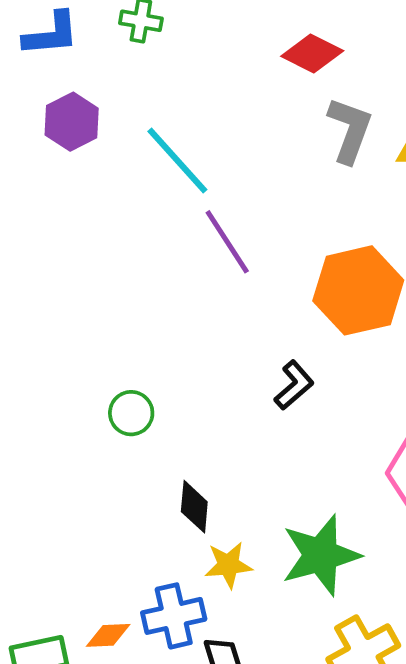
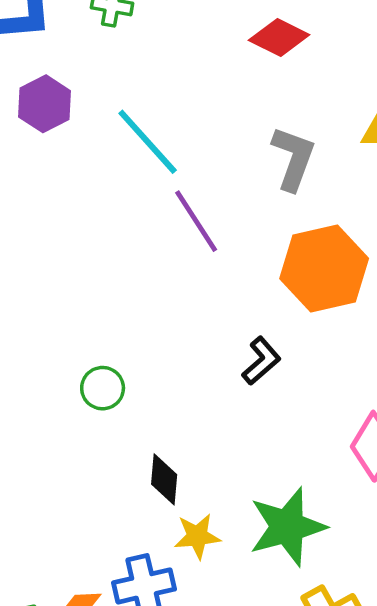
gray L-shape: (350, 130) -> (293, 158), moved

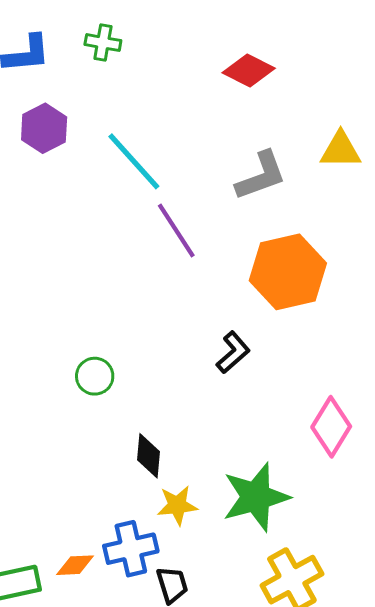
gray L-shape: (293, 158) -> (261, 176), turned 50

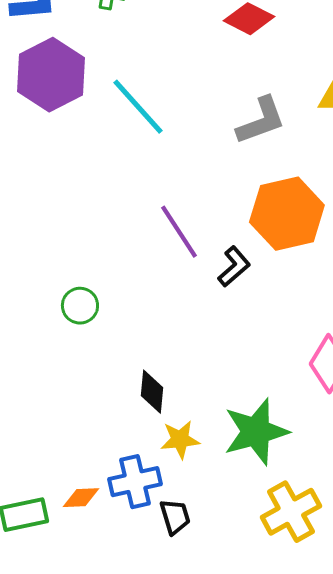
purple hexagon: (44, 128) -> (51, 75), size x1.5
purple line: (176, 231) -> (179, 232), moved
black L-shape: (233, 352) -> (234, 267), moved
green circle: (95, 376) -> (80, 306), moved

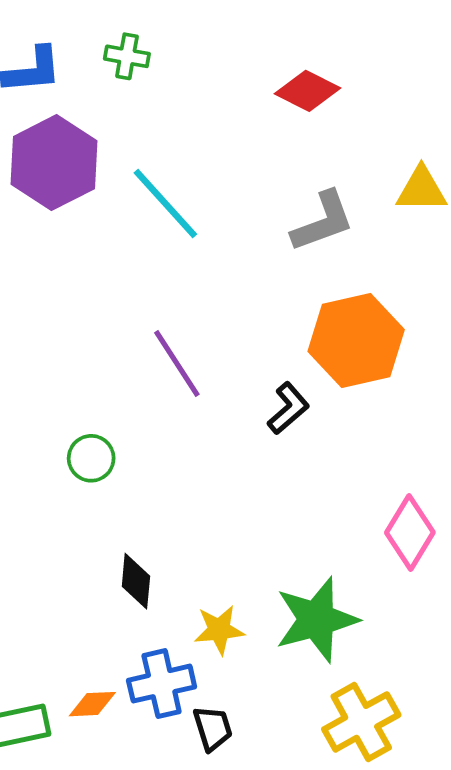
purple line: (179, 232) -> (177, 364), moved
black diamond: (152, 392) -> (136, 581), moved

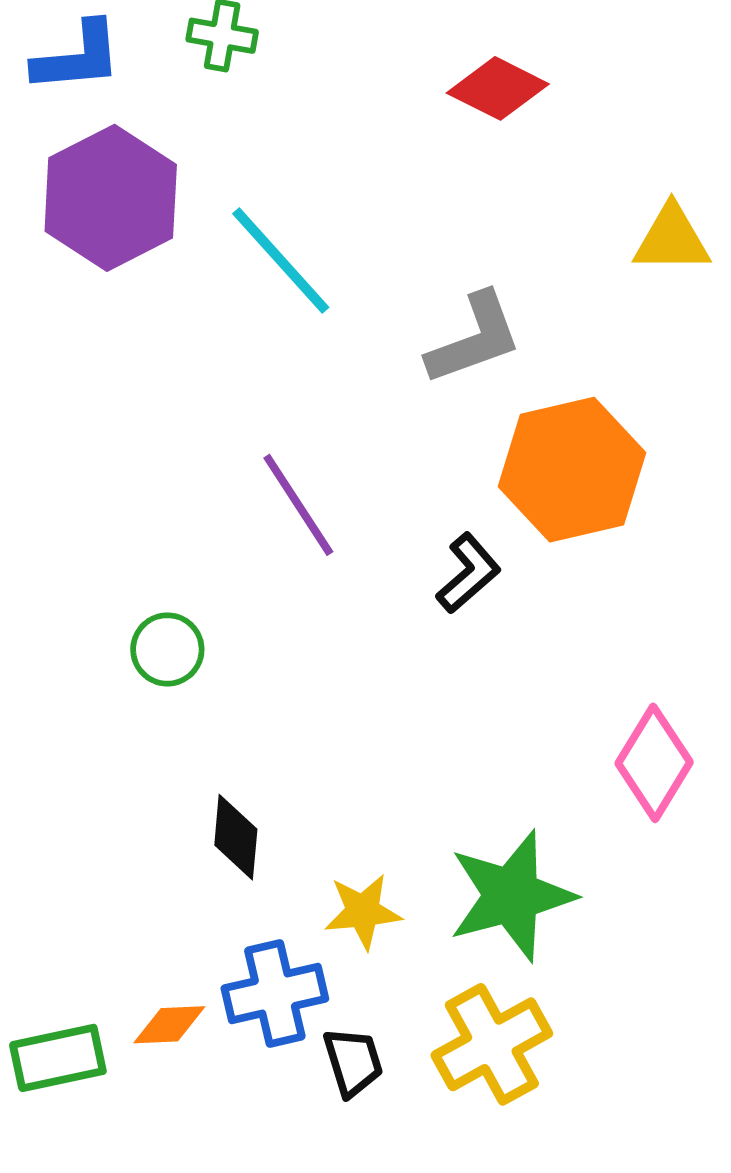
gray L-shape: (323, 221) -> (474, 339), moved
yellow cross: (361, 722) -> (492, 1044), moved

